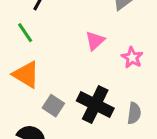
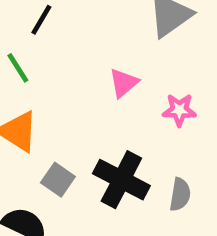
pink star: (132, 58) -> (179, 110), turned -30

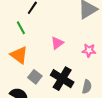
pink triangle: (124, 83) -> (57, 43), moved

